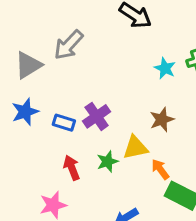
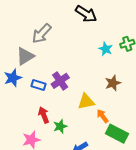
gray triangle: (28, 65) -> (25, 56), moved
brown star: (162, 120) -> (113, 83), moved
green star: (107, 161) -> (60, 126), moved

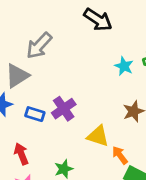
yellow triangle: (86, 102) -> (98, 136), turned 30
red arrow: (44, 115) -> (21, 154), moved

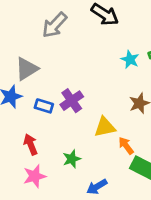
gray arrow: (39, 46) -> (54, 25), moved
yellow triangle: (98, 136) -> (105, 127), turned -30

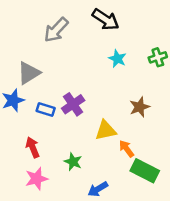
cyan star: (130, 60) -> (117, 59), moved
green star: (72, 159) -> (73, 162), turned -30

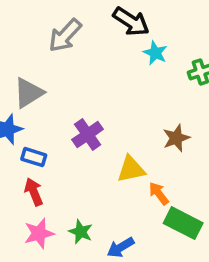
cyan star: (117, 59) -> (155, 53), moved
blue rectangle: (46, 110) -> (34, 157), moved
green star: (73, 162) -> (81, 232), moved

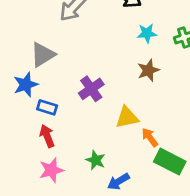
cyan star: (155, 53) -> (147, 33), moved, turned -30
brown star: (176, 138) -> (148, 70), moved
green star: (81, 232) -> (96, 160), moved

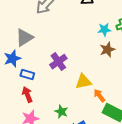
cyan star: (147, 33) -> (104, 30), moved
brown star: (148, 70) -> (107, 50), moved

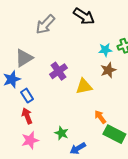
purple cross: (58, 62) -> (59, 71), moved
blue rectangle: (27, 75) -> (27, 96), turned 40
yellow triangle: (83, 82) -> (84, 86), moved

